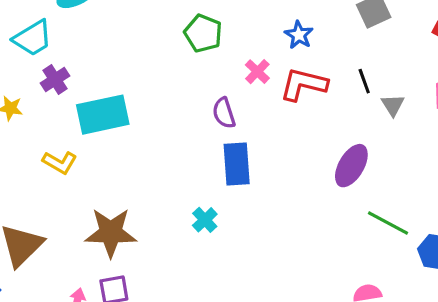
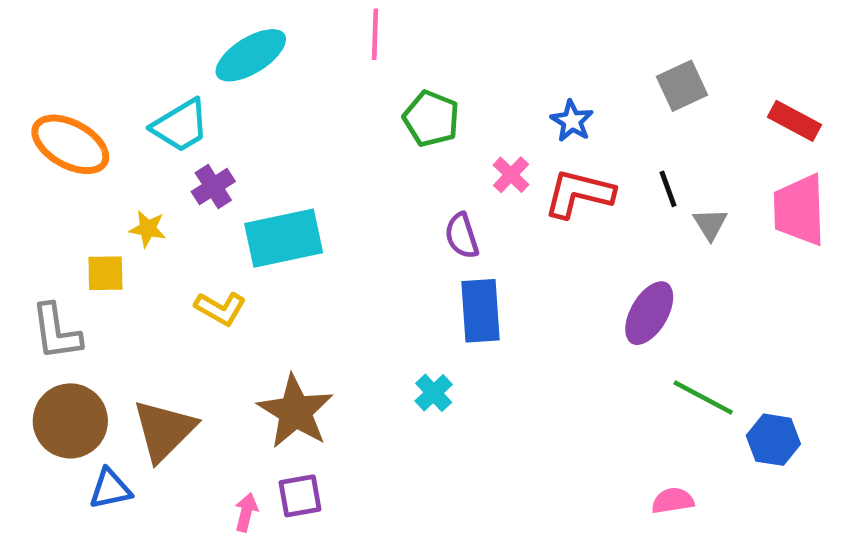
brown star: (111, 233) -> (295, 412), turned 30

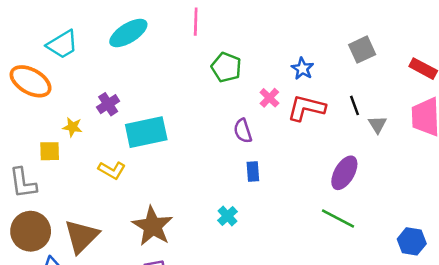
cyan trapezoid: (180, 126) -> (62, 44), moved
blue rectangle: (480, 311) -> (253, 172), size x0.6
green line: (703, 397) -> (338, 219), moved

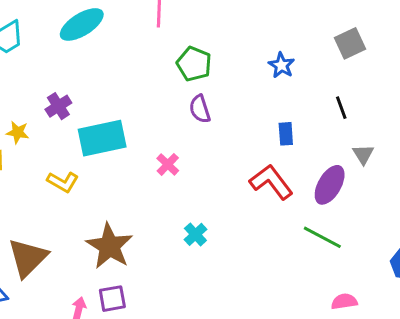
pink cross: (269, 98) -> (168, 164), moved
red L-shape: (306, 108) -> (271, 182), moved, turned 39
gray triangle: (377, 124) -> (363, 154), moved
purple semicircle: (243, 131) -> (200, 109), moved
blue rectangle: (253, 172) -> (286, 134), moved

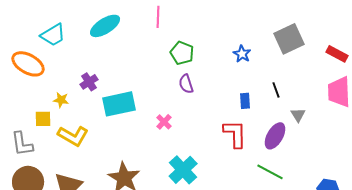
gray square: (350, 43) -> (289, 39), size x1.4
black line: (341, 108) -> (276, 90), moved
yellow L-shape: (63, 182) -> (73, 136), moved, size x1.4
red L-shape: (271, 182) -> (235, 134), turned 36
cyan cross: (195, 234) -> (183, 170), size x1.8

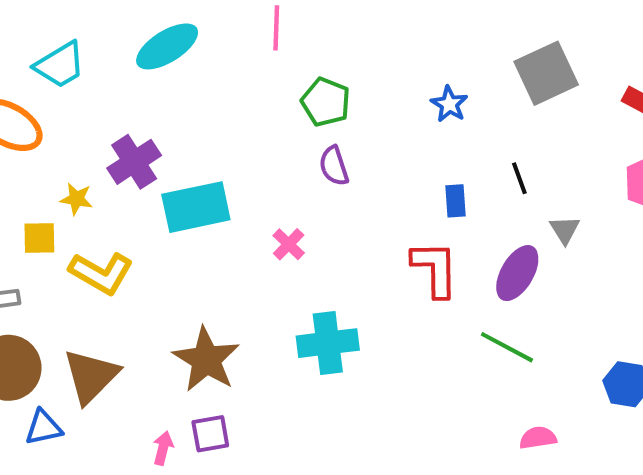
purple cross: (89, 82) -> (134, 162), size x1.4
cyan cross: (183, 170) -> (328, 343), turned 36

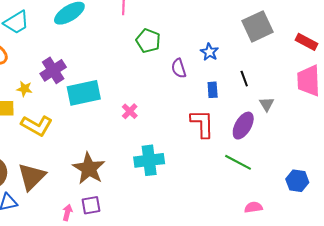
blue star: (449, 104) -> (209, 52), moved
purple semicircle: (334, 166) -> (179, 68), moved

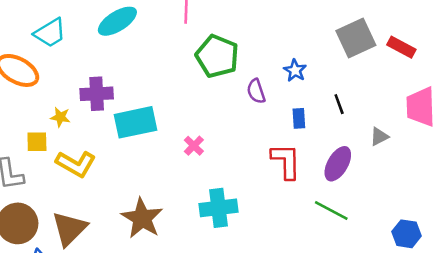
green pentagon: (148, 41) -> (217, 56), size x1.4
red rectangle: (307, 42) -> (401, 47), moved
purple cross: (53, 70) -> (97, 94), turned 30
gray triangle: (267, 104) -> (379, 137), moved, turned 35

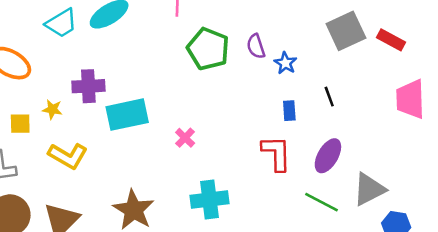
cyan trapezoid: (50, 33) -> (61, 23), moved
purple semicircle: (256, 91) -> (256, 46), moved
gray triangle: (379, 137) -> (369, 189), moved, size x1.8
yellow square: (37, 142) -> (20, 124), moved

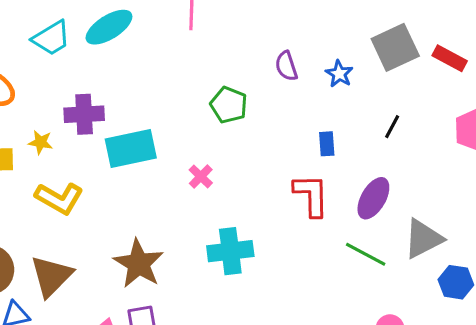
green pentagon: (208, 49) -> (229, 105), moved, size x0.7
blue star: (285, 63) -> (339, 74), moved
black line: (329, 97) -> (392, 127), moved, turned 48

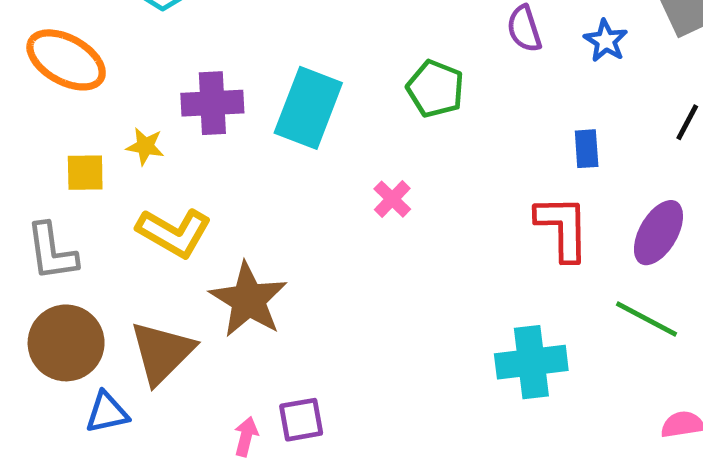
cyan rectangle: (131, 148) -> (308, 108), moved, turned -57
cyan cross: (230, 251) -> (531, 362), moved
brown star: (139, 264) -> (248, 300), moved

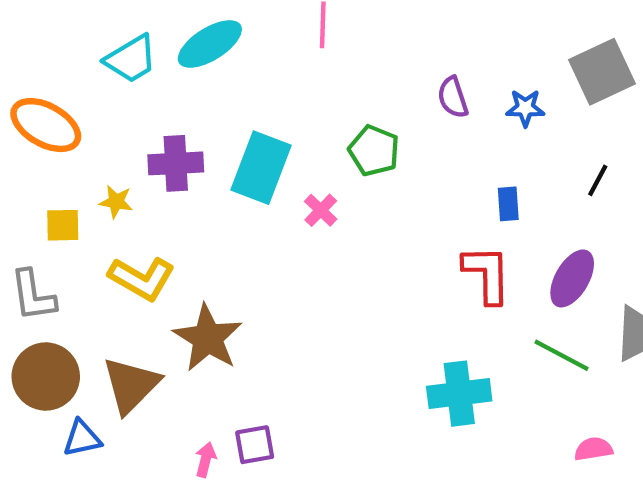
blue star: (606, 41) -> (525, 108), turned -30
pink cross: (392, 199) -> (321, 210), moved

